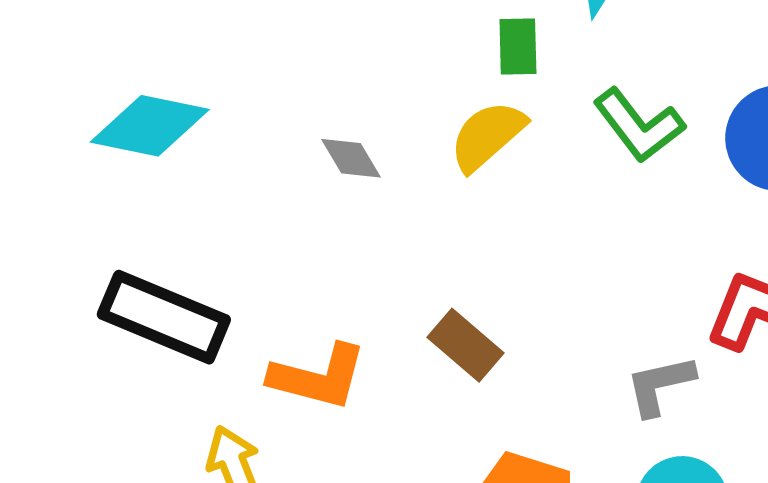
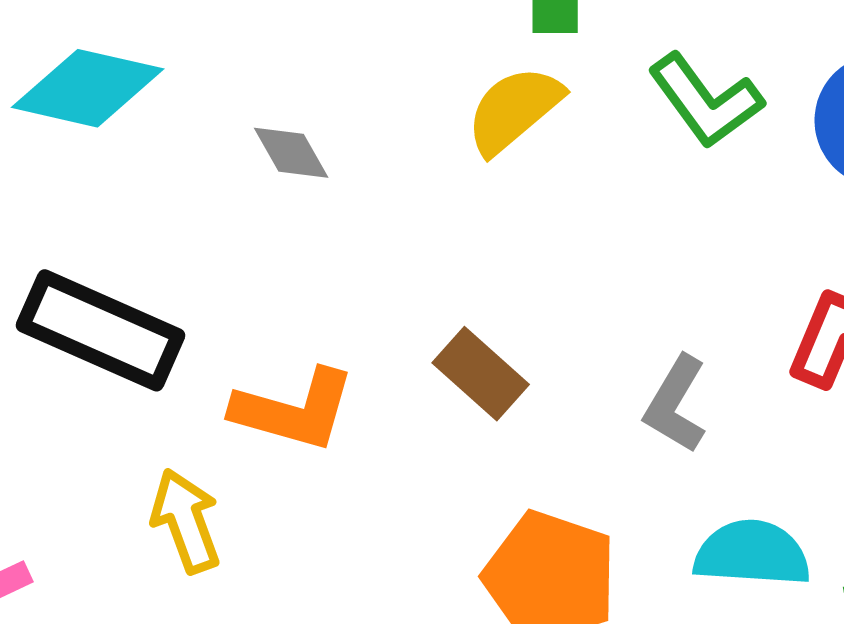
gray diamond: (351, 158) -> (291, 153), moved
gray L-shape: (660, 385) -> (676, 404), moved, turned -48

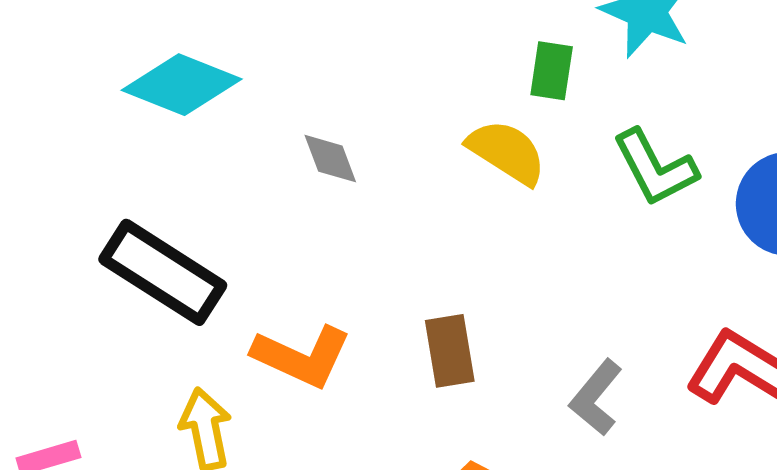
yellow semicircle: (514, 110) -> (507, 152), turned 64
brown rectangle: (481, 374) -> (450, 351), turned 30

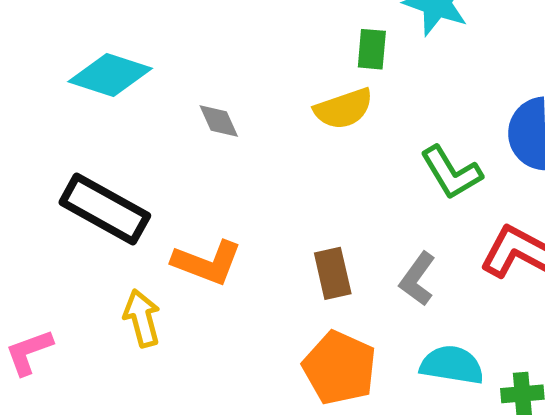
yellow semicircle: (507, 152) -> (344, 109), turned 132
green L-shape: (655, 168) -> (451, 173), moved
brown rectangle: (450, 351) -> (333, 273), moved

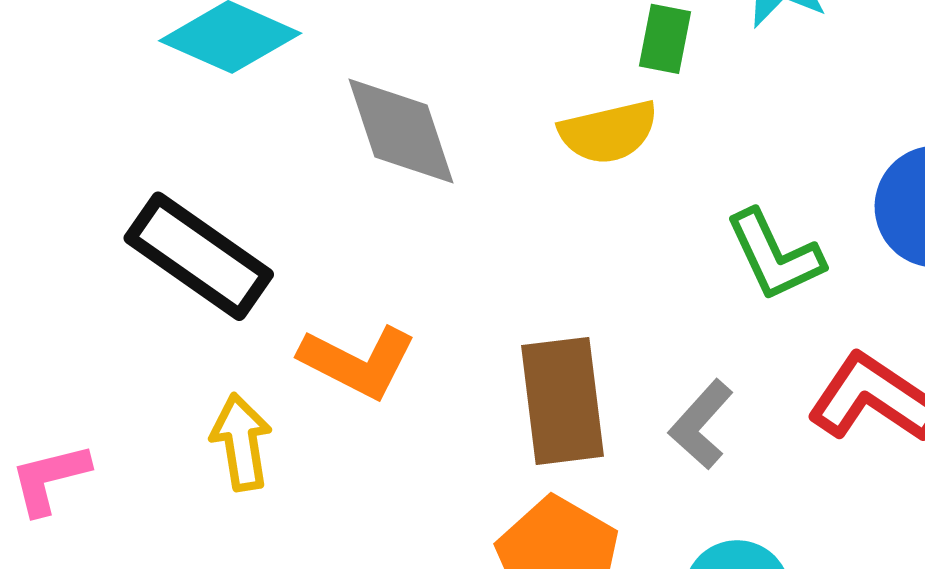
gray diamond: (219, 121) -> (401, 131), size x1.8
brown rectangle: (333, 273) -> (562, 401), size x1.5

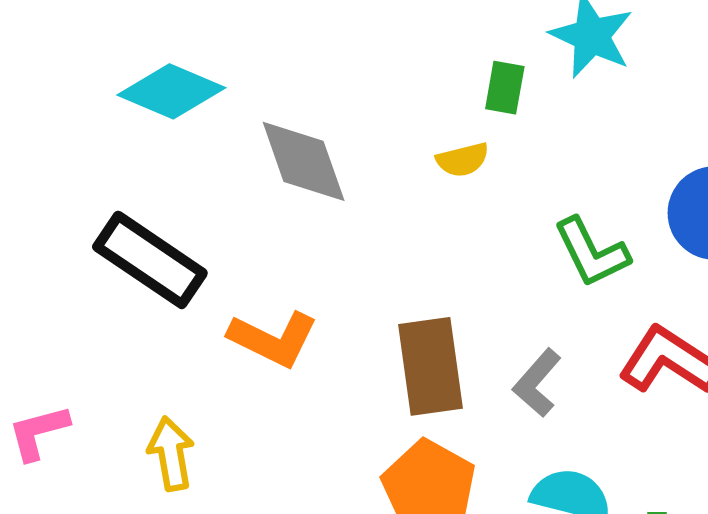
yellow semicircle: (608, 132) -> (463, 160), size x0.7
yellow arrow: (241, 442) -> (171, 454), moved

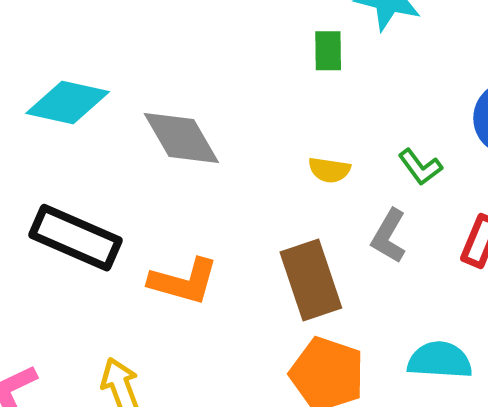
yellow semicircle: (463, 160) -> (329, 170), moved, turned 33
green L-shape: (592, 252) -> (420, 167), size x0.7
gray L-shape: (537, 383) -> (389, 236), moved

